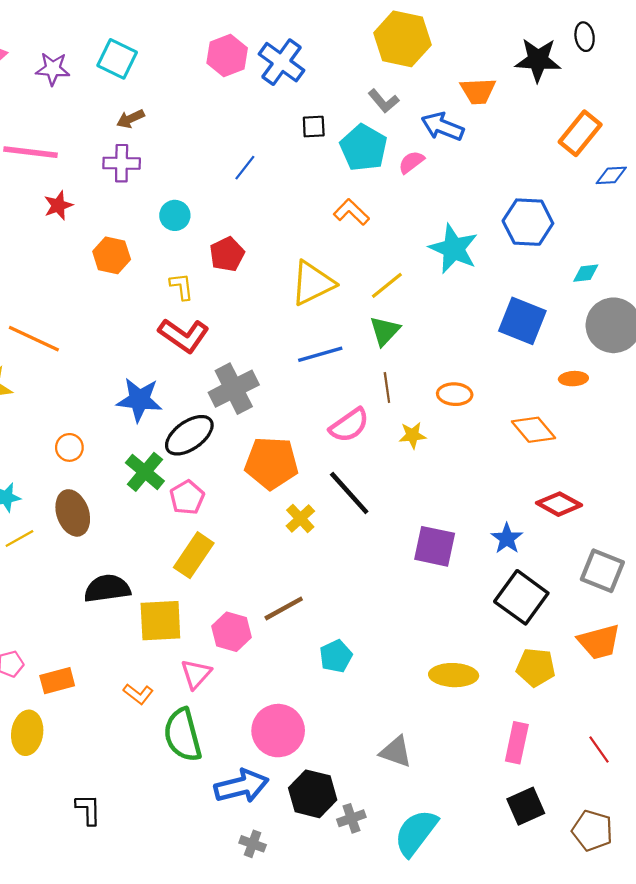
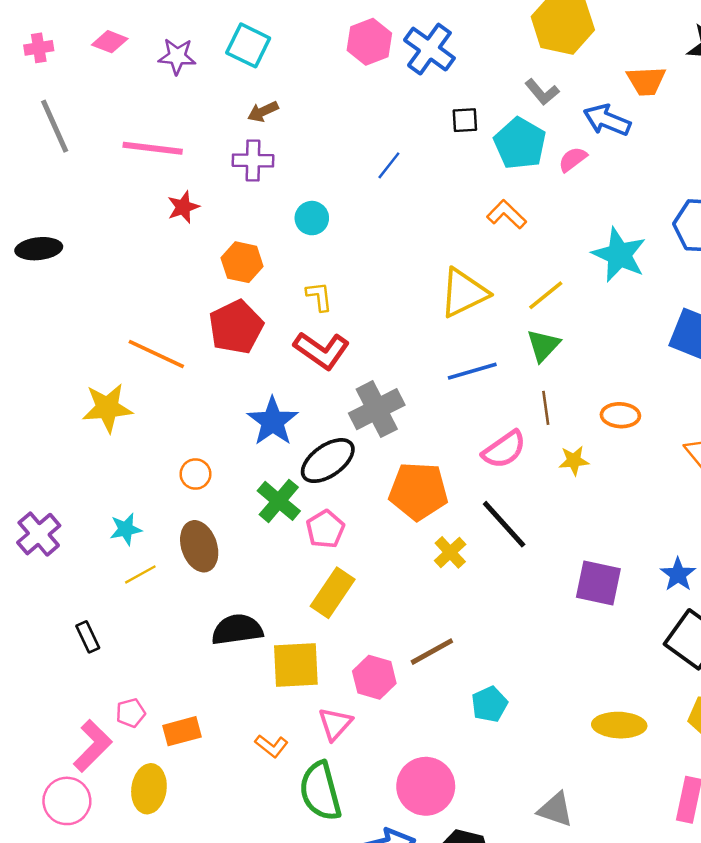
red pentagon: (227, 254) -> (236, 327), moved, size x1.4
blue star: (139, 400) -> (273, 421), turned 30

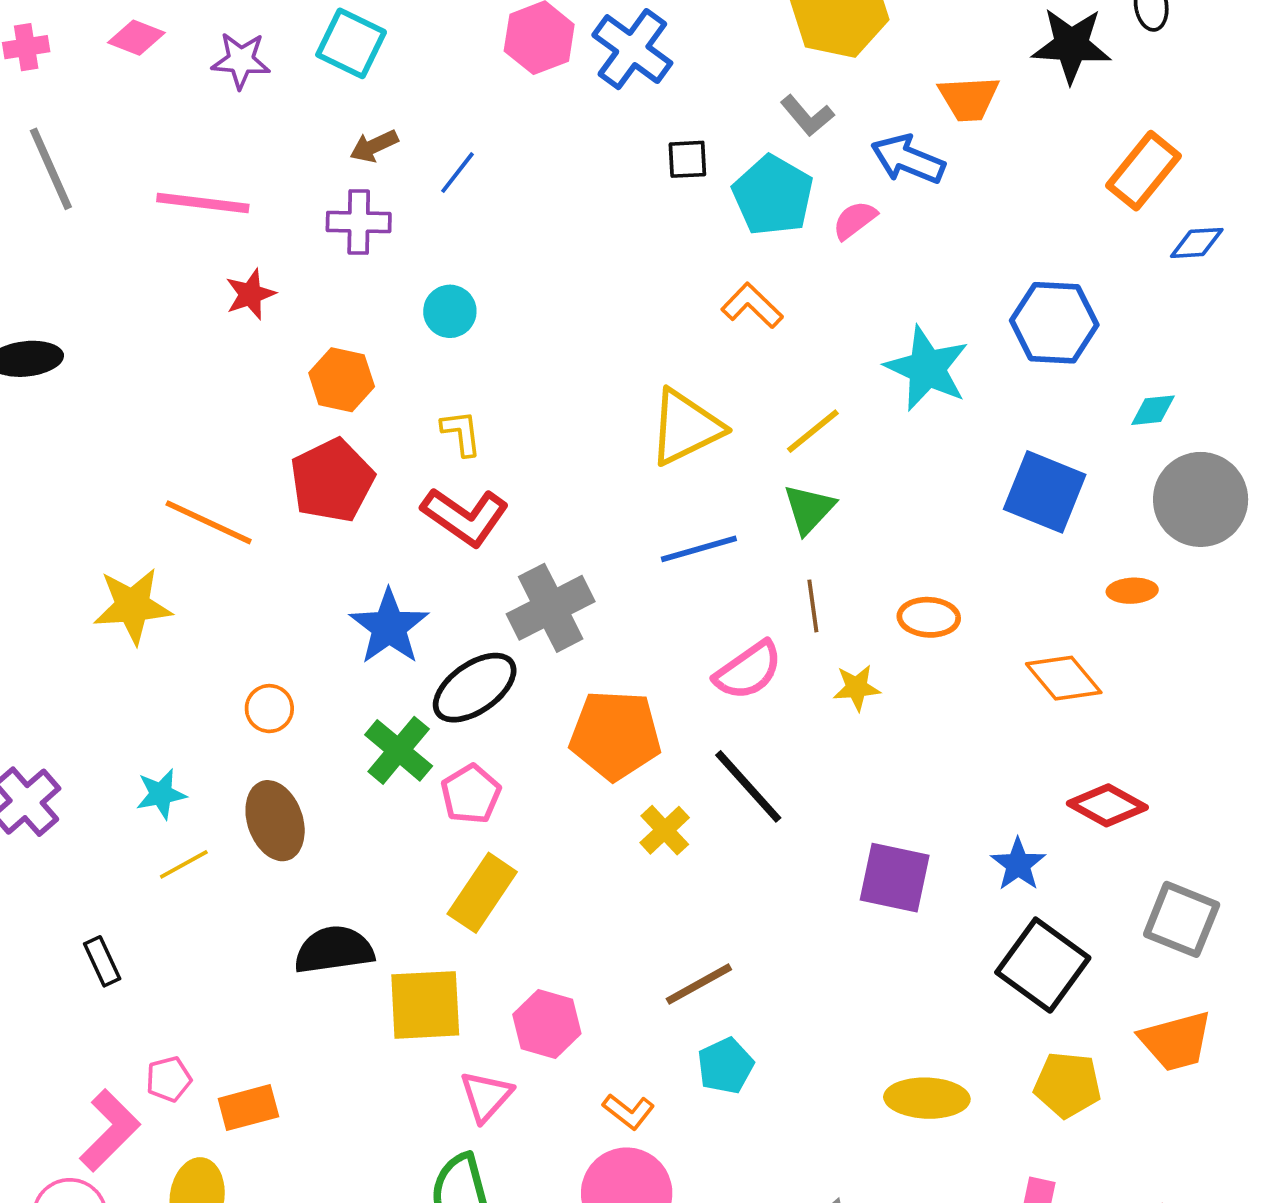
blue line: (389, 165) -> (457, 173), moved
brown line: (432, 652) -> (699, 984), moved
orange L-shape: (271, 746) -> (629, 1111), moved

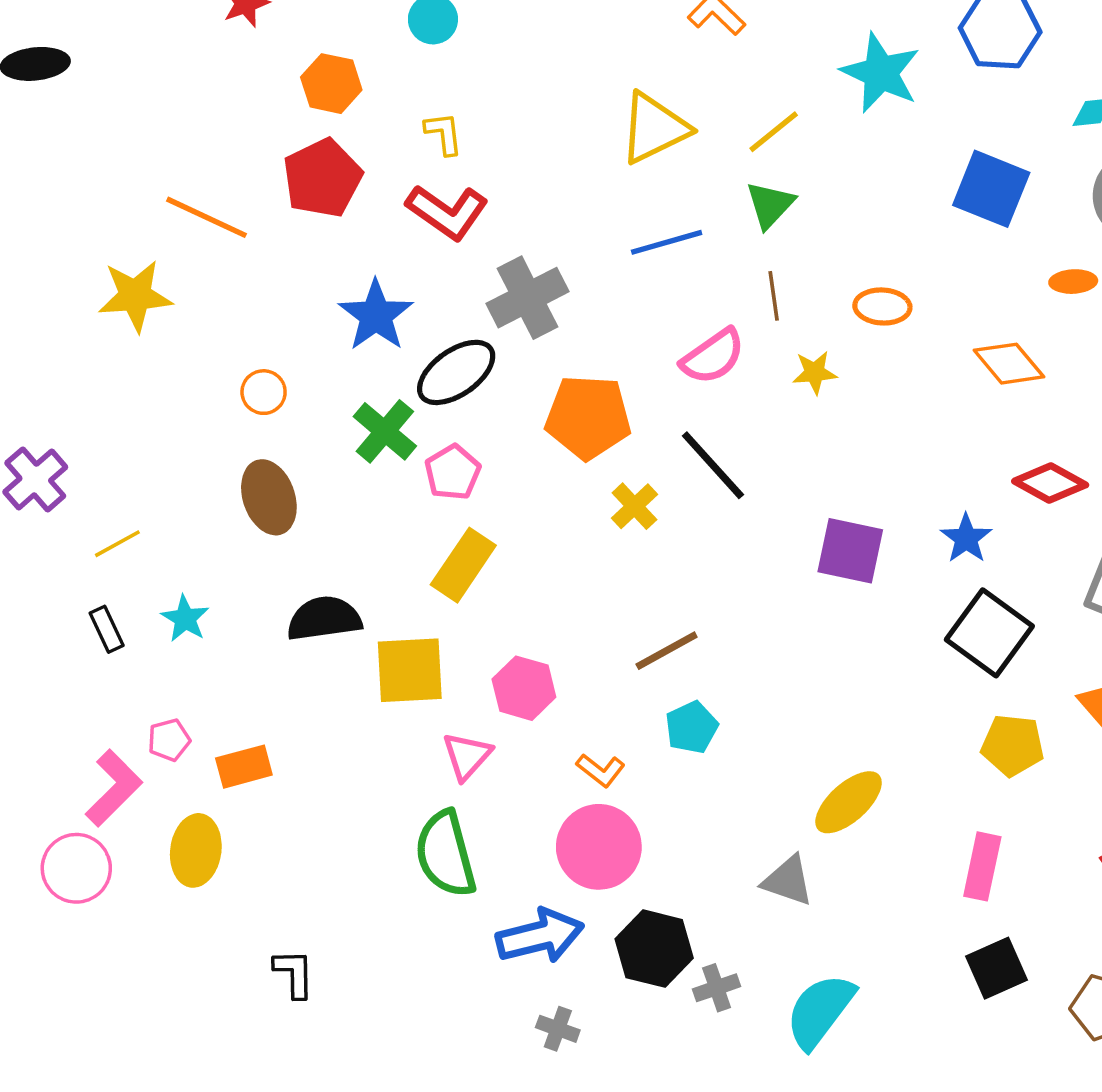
cyan star: (161, 794) -> (185, 619), moved, turned -30
yellow line: (184, 864) -> (117, 544), moved
yellow ellipse: (927, 1098) -> (849, 802), moved, turned -44

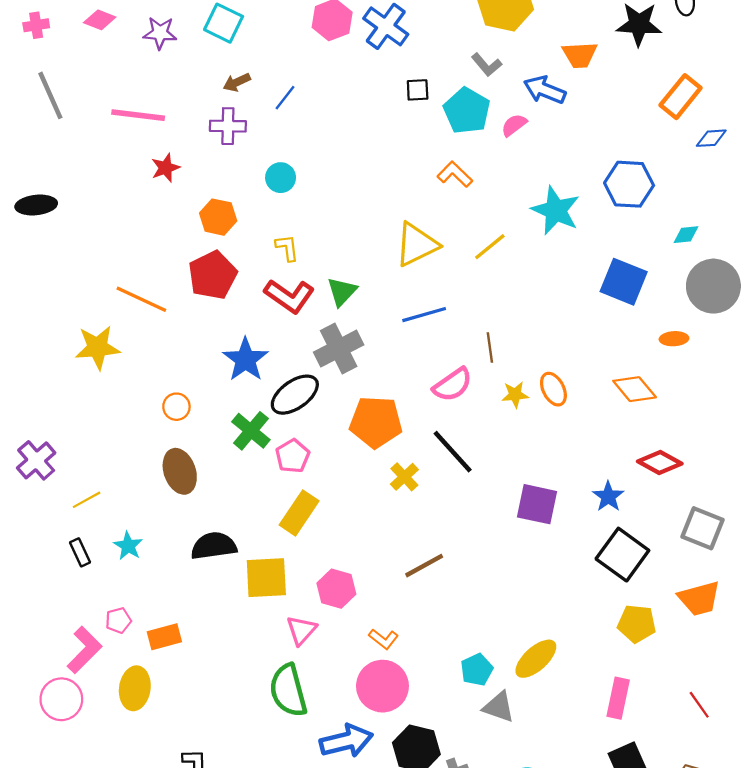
green triangle: (770, 205) -> (342, 292), moved
orange ellipse: (882, 306) -> (553, 389), moved, turned 60
cyan pentagon: (692, 727) -> (477, 670), moved

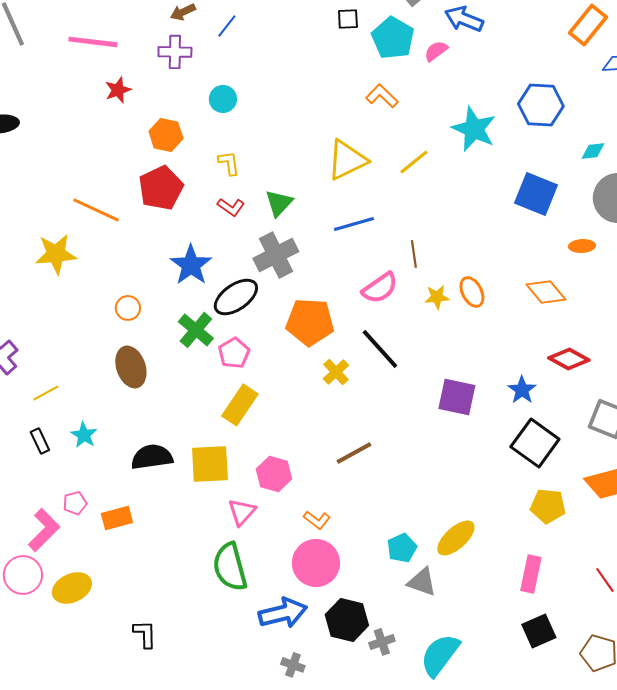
red L-shape: (289, 296) -> (231, 207), size x0.6
black semicircle: (214, 546) -> (152, 457), moved
yellow ellipse: (135, 688) -> (72, 588), moved, turned 57

